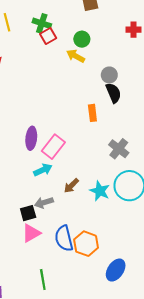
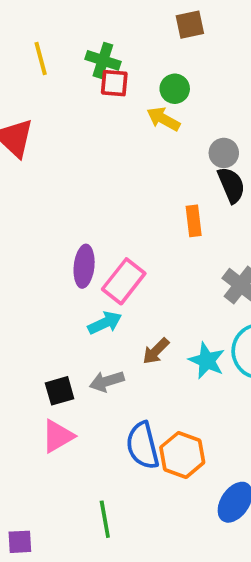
red square: (48, 36) -> (114, 83), turned 35
black square: (28, 213) -> (60, 391), moved
pink triangle: (31, 233) -> (58, 436), moved

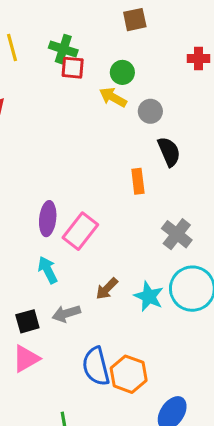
gray circle: (224, 153) -> (150, 111), moved
cyan arrow: (105, 323) -> (48, 270), moved, turned -92

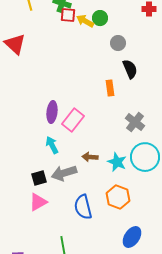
yellow arrow: (113, 97) -> (85, 21), moved
brown arrow: (107, 289) -> (90, 157), turned 49
gray arrow: (66, 314) -> (64, 173), size x1.4
orange hexagon: (129, 374) -> (118, 197), moved

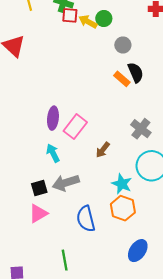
orange rectangle: (110, 88) -> (122, 79), moved, turned -42
brown arrow: (90, 157) -> (103, 150), moved, turned -56
cyan star: (117, 162) -> (122, 184), moved

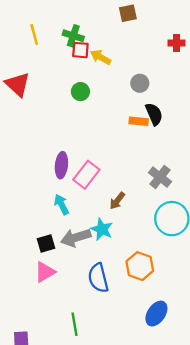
green circle: (104, 18) -> (80, 92), moved
orange rectangle: (122, 79) -> (139, 121), turned -35
cyan star: (122, 184) -> (102, 229), moved

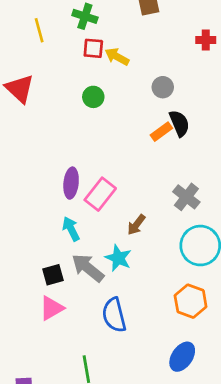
green cross: (73, 36) -> (85, 16), moved
orange rectangle: (139, 121) -> (161, 132), turned -42
gray arrow: (76, 238) -> (88, 268), turned 56
orange hexagon: (140, 266) -> (191, 301), moved

